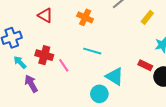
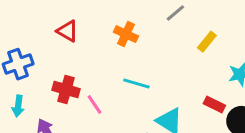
yellow rectangle: (147, 17) -> (207, 42), moved
cyan arrow: (20, 62) -> (18, 106), moved, turned -128

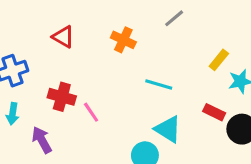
yellow rectangle: (207, 42) -> (219, 60), moved
cyan line: (136, 84) -> (159, 84), moved

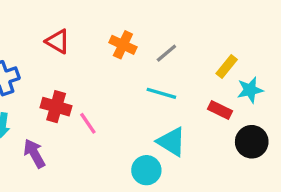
gray line: (174, 18) -> (166, 53), moved
red rectangle: (214, 112) -> (220, 110), moved

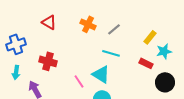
pink line: (88, 123) -> (79, 81), moved
cyan triangle: (171, 142) -> (101, 74), moved

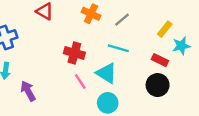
red cross: (48, 61) -> (74, 53), moved
black circle: (165, 82) -> (158, 85), moved

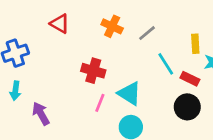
yellow rectangle: (165, 29) -> (195, 44), turned -42
cyan line: (118, 48) -> (166, 64), moved, turned 42
pink line: (80, 81) -> (100, 103), turned 56

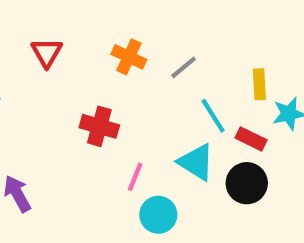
red triangle: (60, 24) -> (47, 53), turned 30
cyan triangle: (129, 93) -> (196, 162), moved
pink line: (100, 103) -> (135, 177), moved

